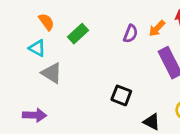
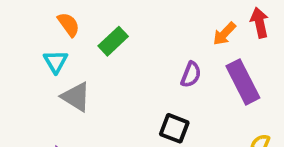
purple semicircle: (131, 34) -> (191, 75), moved
cyan triangle: (37, 48) -> (56, 62), turned 30

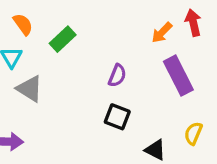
purple semicircle: (191, 75) -> (117, 76), moved

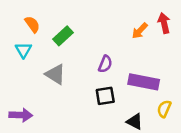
purple rectangle: (178, 76) -> (144, 82), moved, turned -52
gray triangle: (30, 89) -> (55, 74), moved
black square: (117, 117) -> (105, 96), turned -30

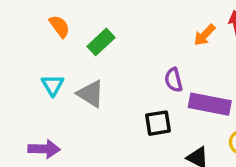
cyan triangle: (23, 50) -> (53, 85), moved
purple semicircle: (105, 64) -> (173, 80), moved, turned 144

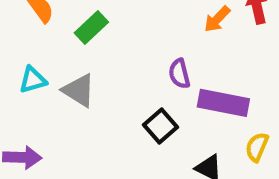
cyan triangle: (53, 85) -> (33, 80), turned 45
black square: (158, 123) -> (161, 126), turned -32

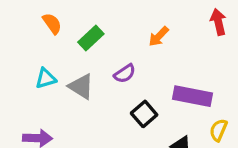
orange arrow: (217, 19) -> (159, 36), moved
purple semicircle: (179, 74) -> (125, 74), moved, turned -110

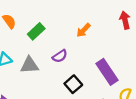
gray triangle: (81, 86) -> (29, 65), turned -36
purple rectangle: (193, 96) -> (107, 72), turned 45

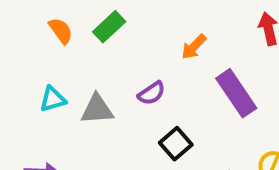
green rectangle: (36, 31) -> (109, 27), moved
purple rectangle: (107, 72) -> (236, 93), moved

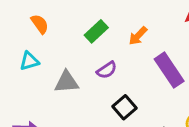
green rectangle: (109, 27) -> (96, 31), moved
cyan triangle: (53, 99) -> (29, 61), moved

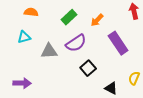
orange semicircle: (40, 24) -> (31, 12), turned -48
purple semicircle: (107, 70) -> (76, 43), size x1.5

